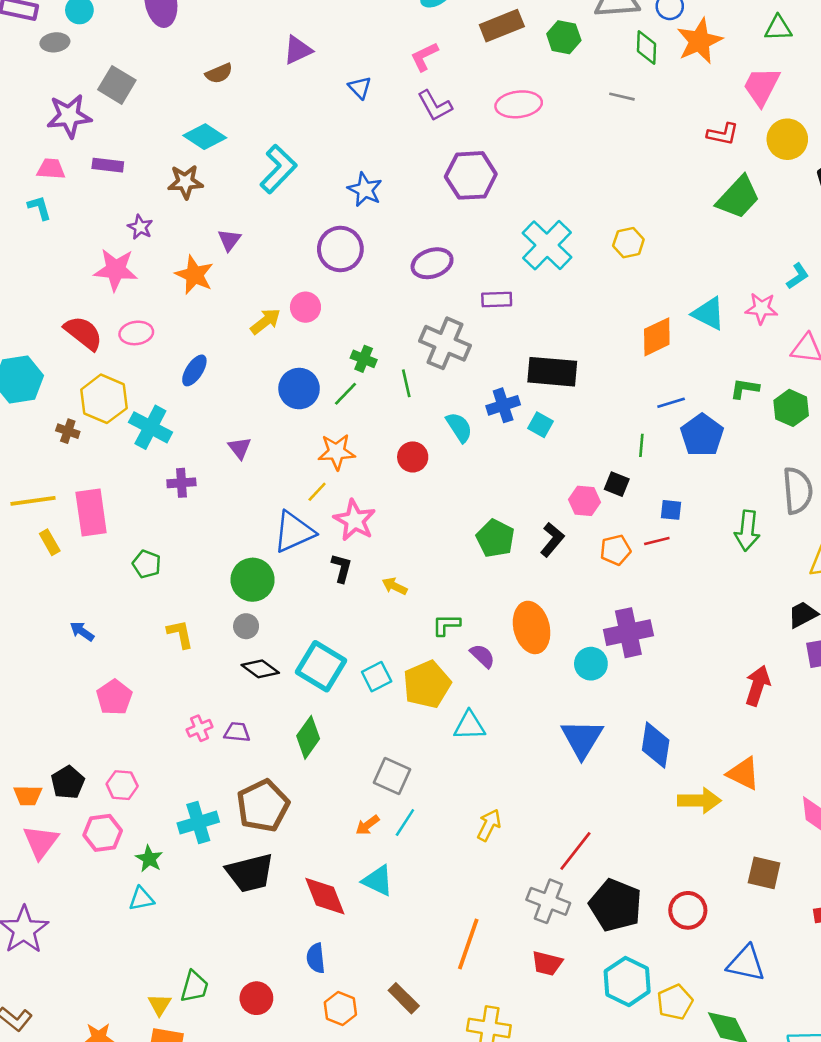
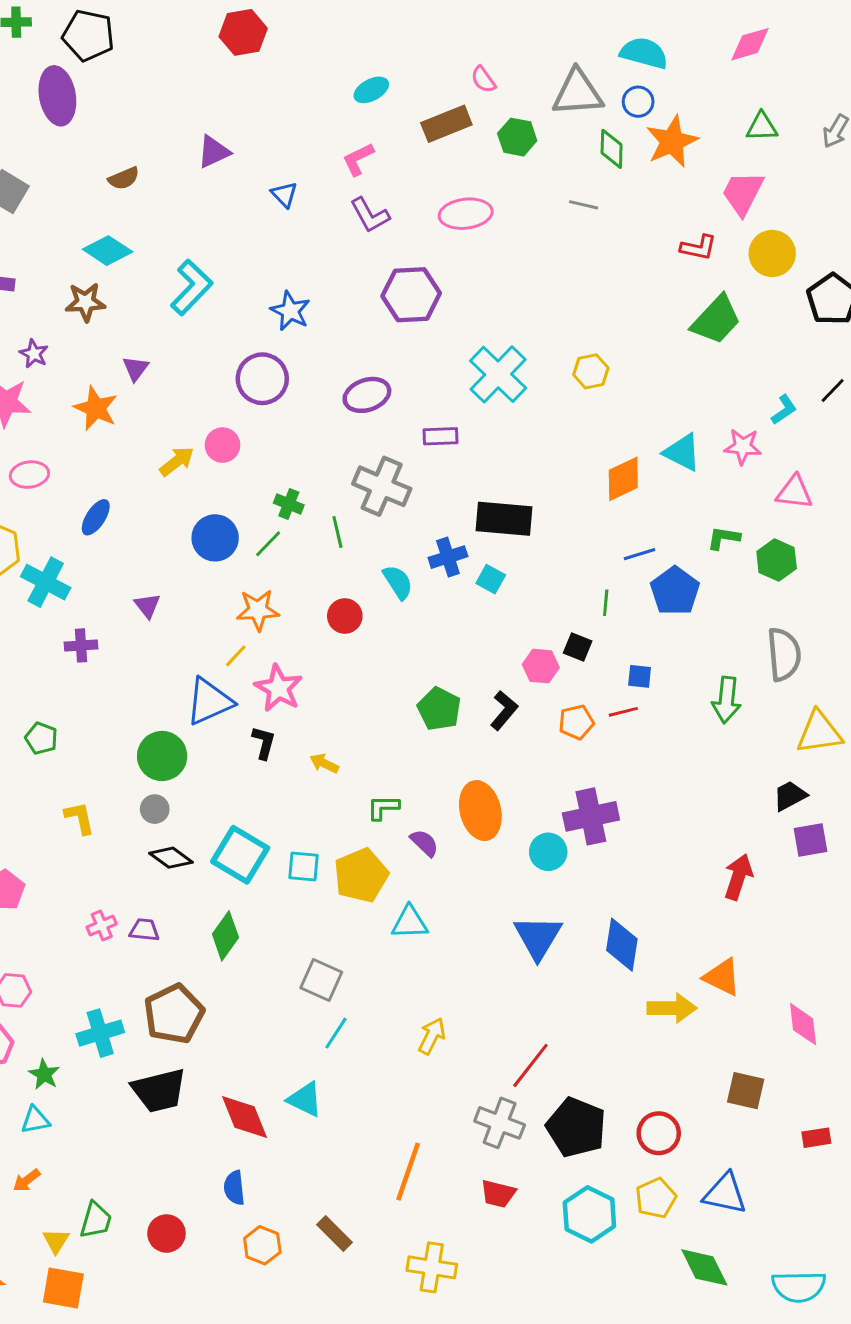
cyan square: (377, 677) -> (304, 867), turned 32
orange arrow: (367, 825) -> (26, 1180), moved
yellow pentagon: (675, 1002) -> (656, 1198), moved

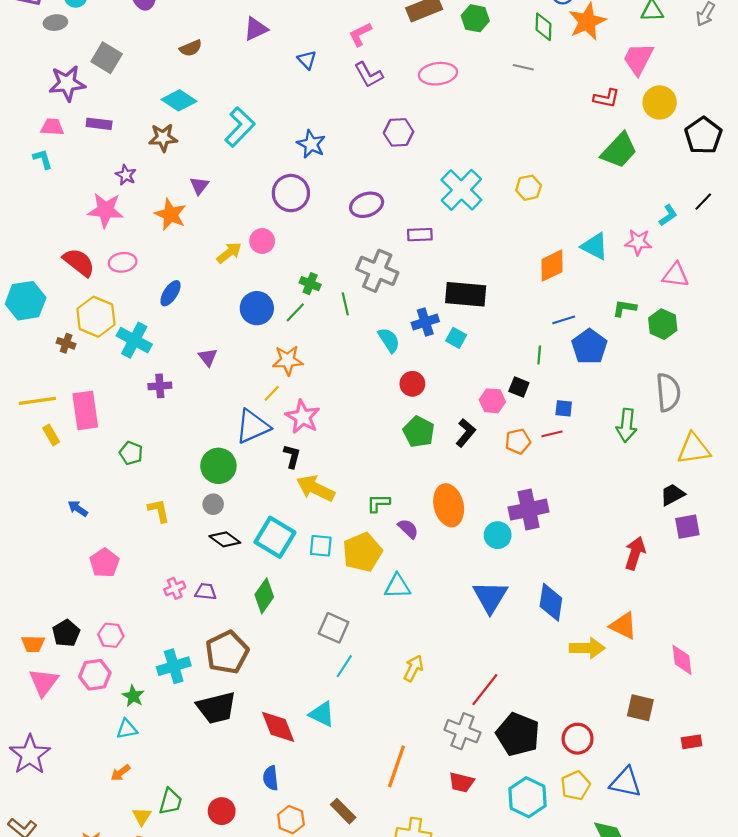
purple hexagon: (411, 295) -> (399, 132), size x0.7
red circle: (345, 616) -> (412, 384), moved
yellow arrow: (324, 763) -> (315, 488), moved, size x1.8

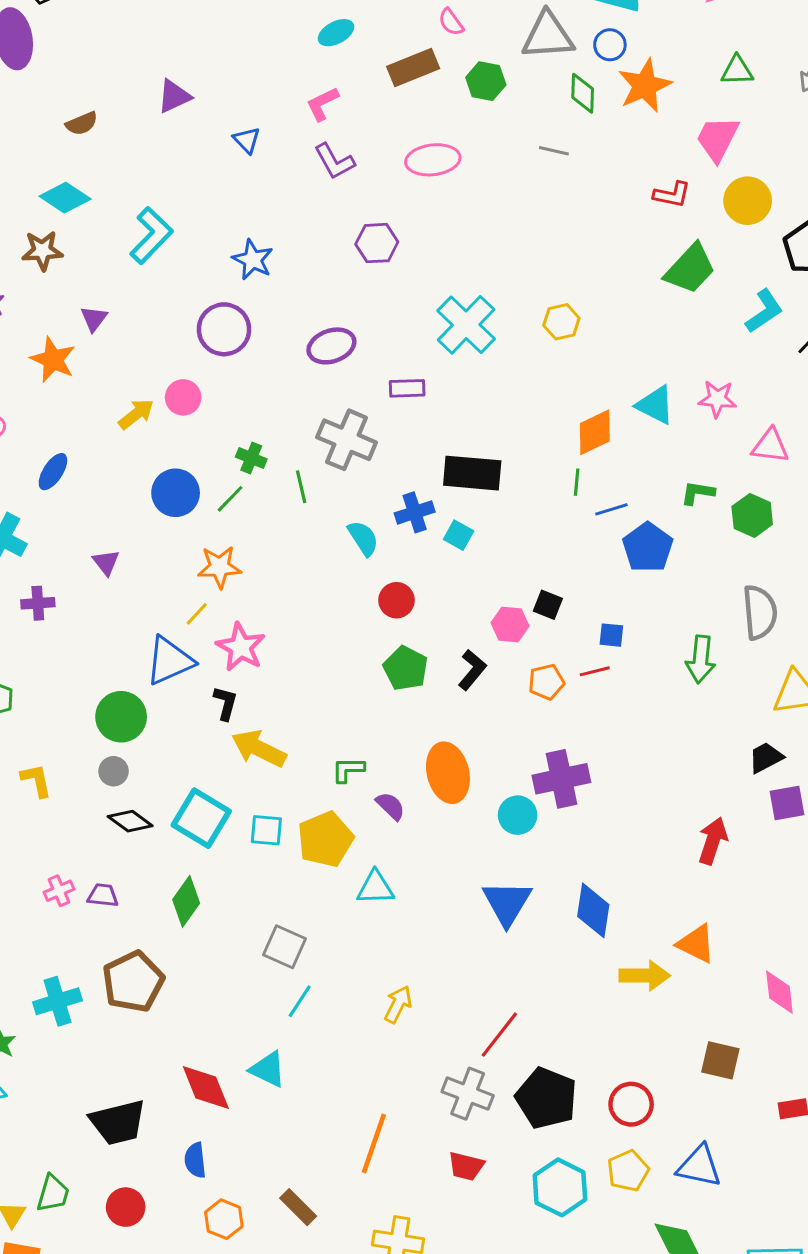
cyan L-shape: (668, 215) -> (764, 311), moved, size x1.4
green line: (539, 355) -> (577, 482), moved
black trapezoid: (216, 708) -> (118, 1122), moved

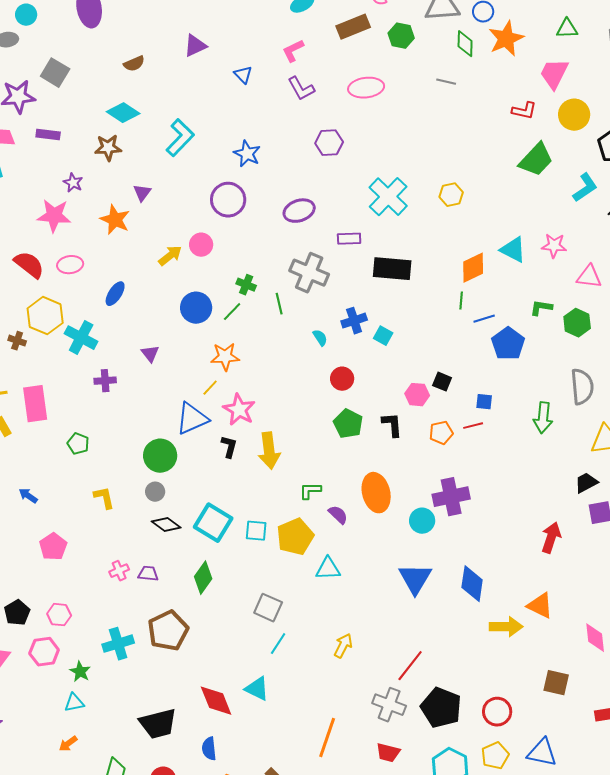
black rectangle: (472, 473) -> (392, 269), moved
cyan semicircle: (363, 538) -> (320, 338), size x0.7
black L-shape: (472, 670) -> (392, 425), turned -44
yellow arrow: (259, 749) -> (269, 451), moved, turned -123

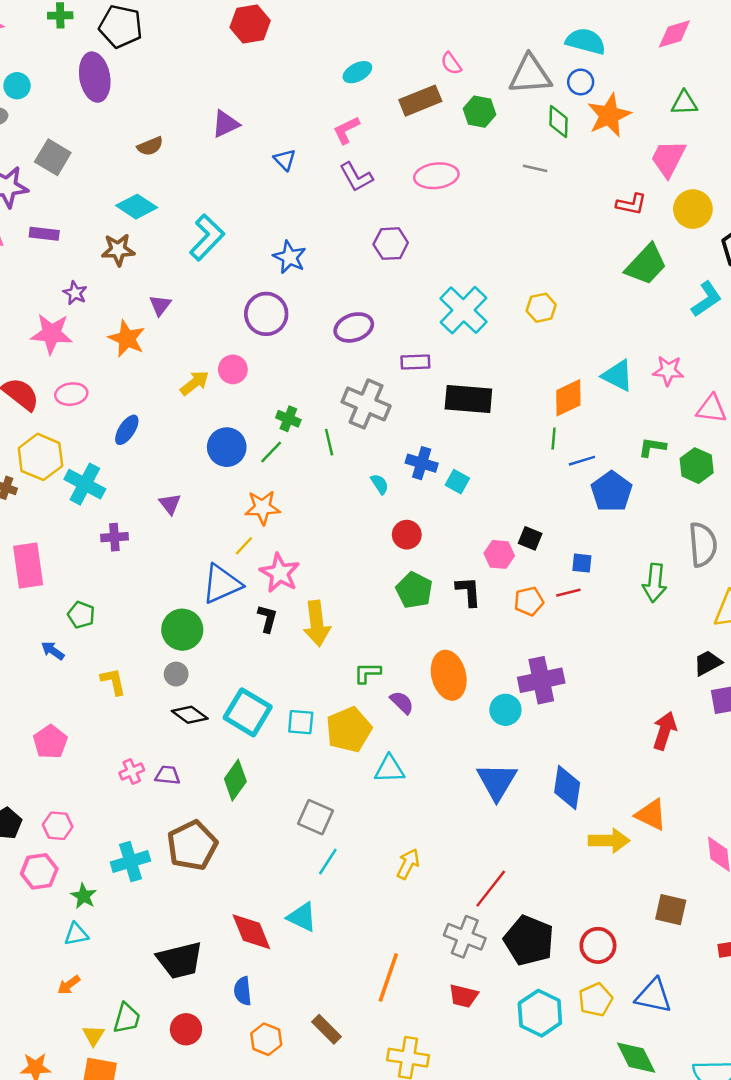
blue cross: (354, 321) -> (422, 463), turned 35
blue arrow: (28, 496) -> (53, 651), moved

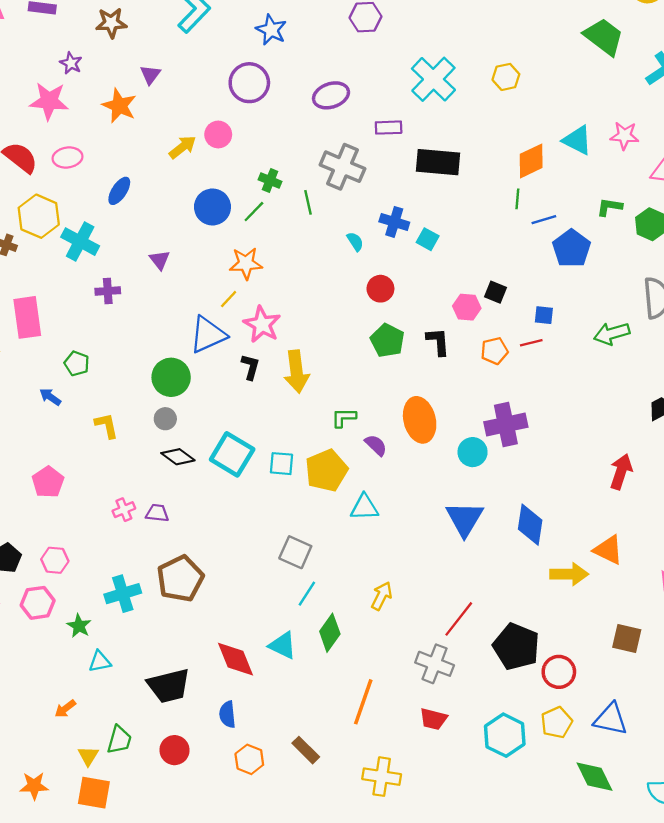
green trapezoid: (646, 265) -> (604, 37), turned -96
green arrow: (655, 583) -> (612, 334), turned 68
green diamond: (235, 780) -> (330, 633), moved
cyan triangle: (76, 934) -> (100, 662), moved
black pentagon: (529, 940) -> (516, 647), moved

